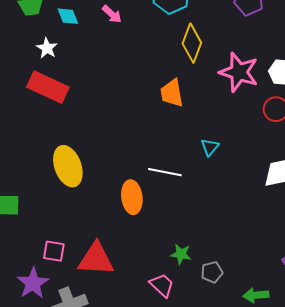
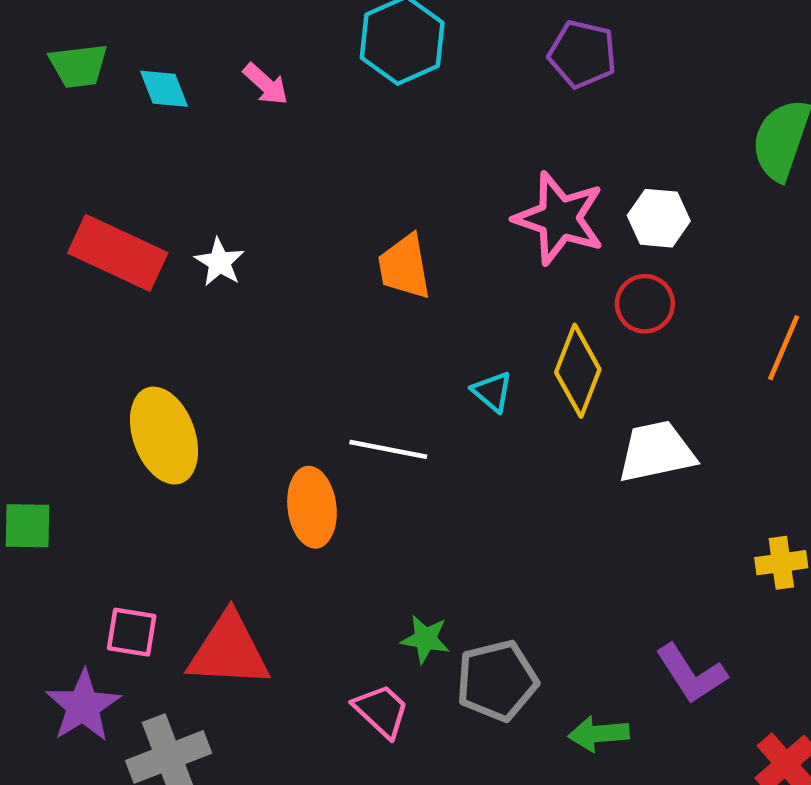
yellow diamond: (192, 43) -> (578, 371), moved
white star: (47, 48) -> (219, 262), moved
cyan triangle: (210, 147) -> (492, 392), turned -30
gray pentagon: (212, 272) -> (497, 681), size x1.6

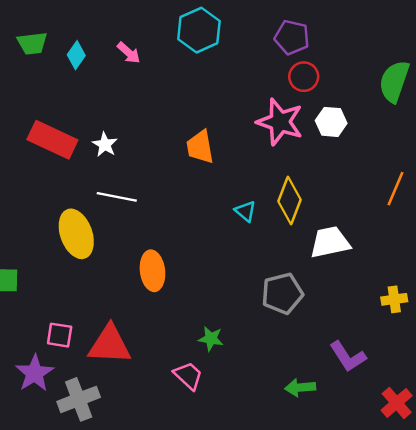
cyan diamond: (164, 89) -> (76, 55), turned 56
red circle: (645, 304) -> (304, 77), moved
white line: (388, 449) -> (117, 197), moved
gray pentagon: (497, 681) -> (282, 293), moved

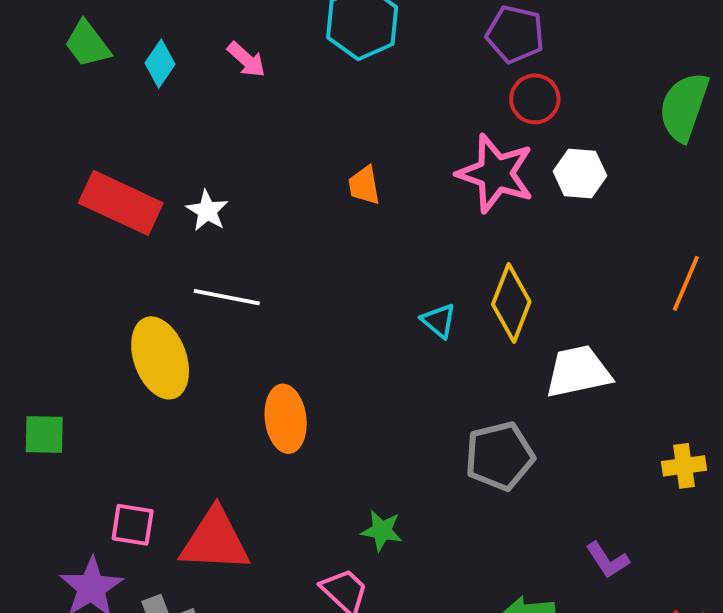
green trapezoid: (32, 43) -> (87, 44), turned 60
orange trapezoid: (200, 147) -> (364, 185), moved, size x0.7
purple L-shape: (348, 357) -> (607, 560), size x0.7

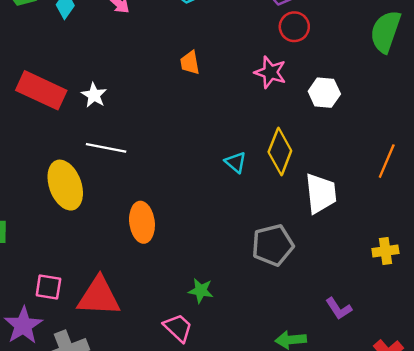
pink star: (496, 174) -> (270, 72), size x0.7
white hexagon: (580, 174) -> (324, 93), moved
orange trapezoid: (364, 185) -> (190, 63), moved
orange line: (686, 283) -> (387, 161), moved
white trapezoid: (578, 372) -> (321, 193), turned 96

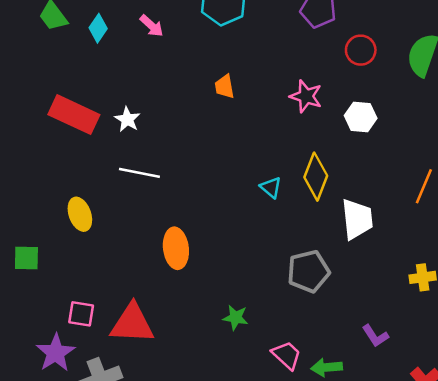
red circle: (294, 27) -> (361, 50), moved
yellow ellipse: (65, 185) -> (80, 214), moved, size x0.7
pink trapezoid: (178, 328) -> (287, 355), moved

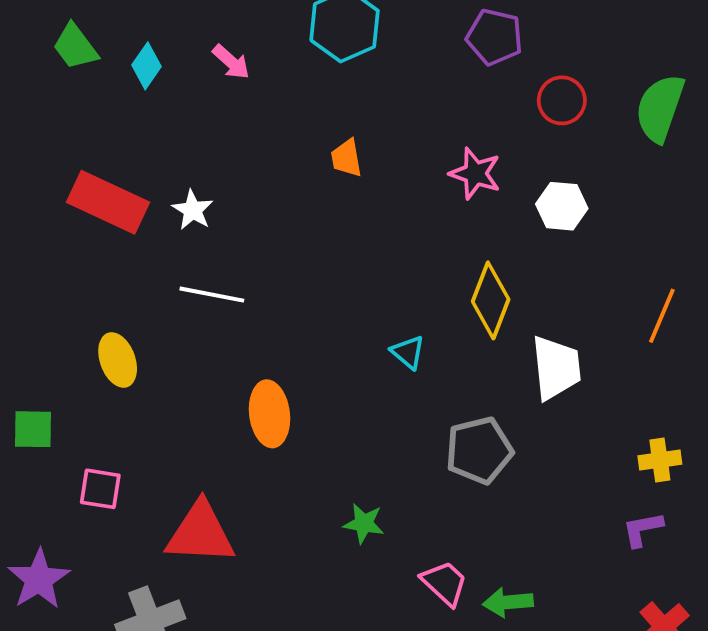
cyan triangle: (271, 187) -> (408, 352), moved
pink square: (81, 314) -> (100, 489), moved
purple L-shape: (375, 336) -> (643, 529), moved, turned 112
purple star: (56, 353) -> (39, 579), moved

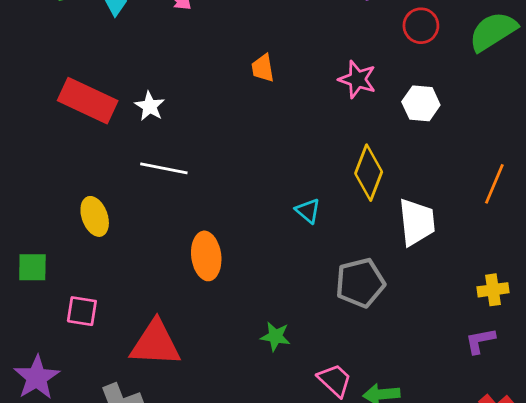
green semicircle: (660, 108) -> (493, 31), turned 39

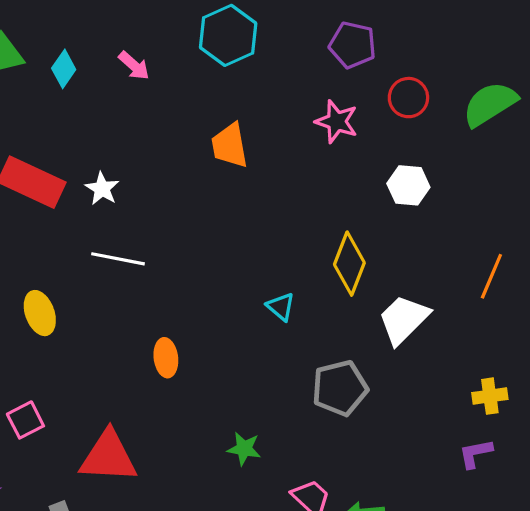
orange trapezoid: (263, 68) -> (230, 145), size x1.4
pink star: (357, 79) -> (337, 122), moved
white trapezoid: (417, 222) -> (404, 319), turned -129
orange ellipse: (206, 256) -> (166, 358), size x0.7
pink square: (82, 311) -> (25, 420), turned -36

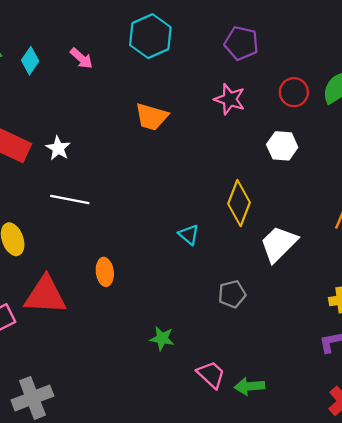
red circle: (408, 98) -> (294, 92), moved
orange trapezoid: (230, 145) -> (151, 117), turned -64
gray pentagon: (340, 388) -> (232, 294), size x0.7
red triangle: (108, 457) -> (45, 295), moved

